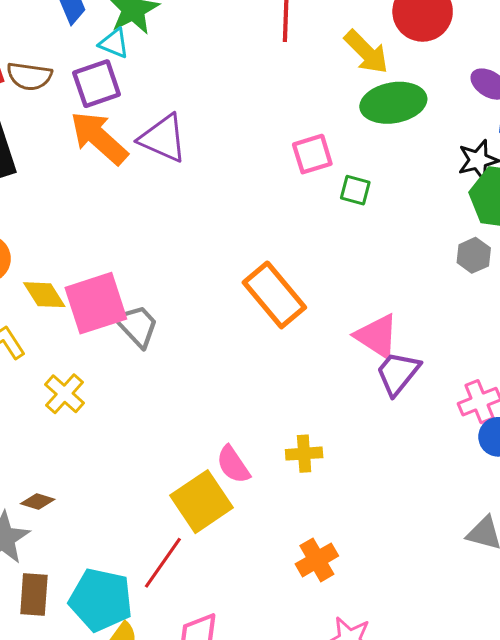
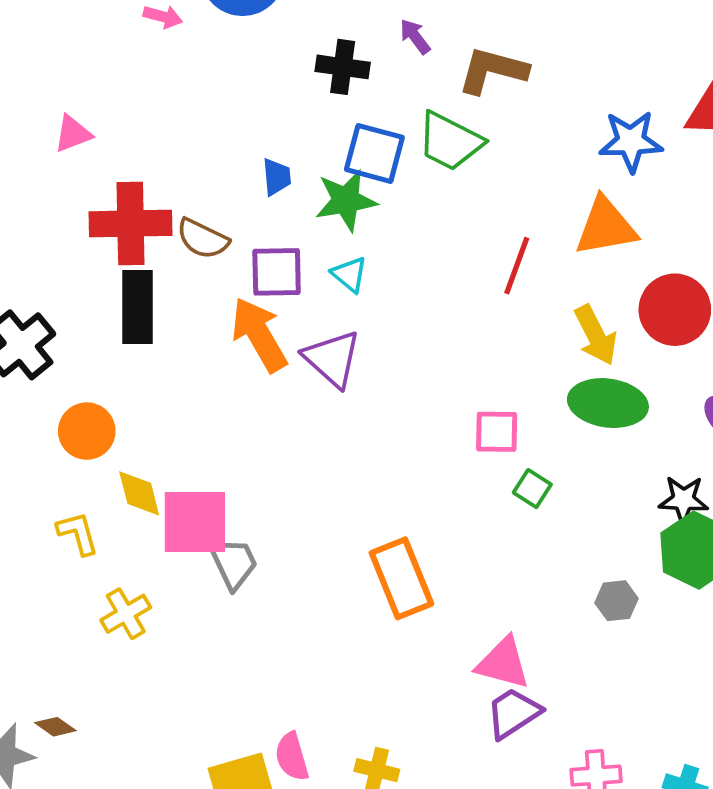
cyan triangle: (114, 43) -> (349, 274), moved
gray hexagon: (474, 255) -> (616, 601), moved
pink triangle: (377, 336) -> (503, 663), turned -36

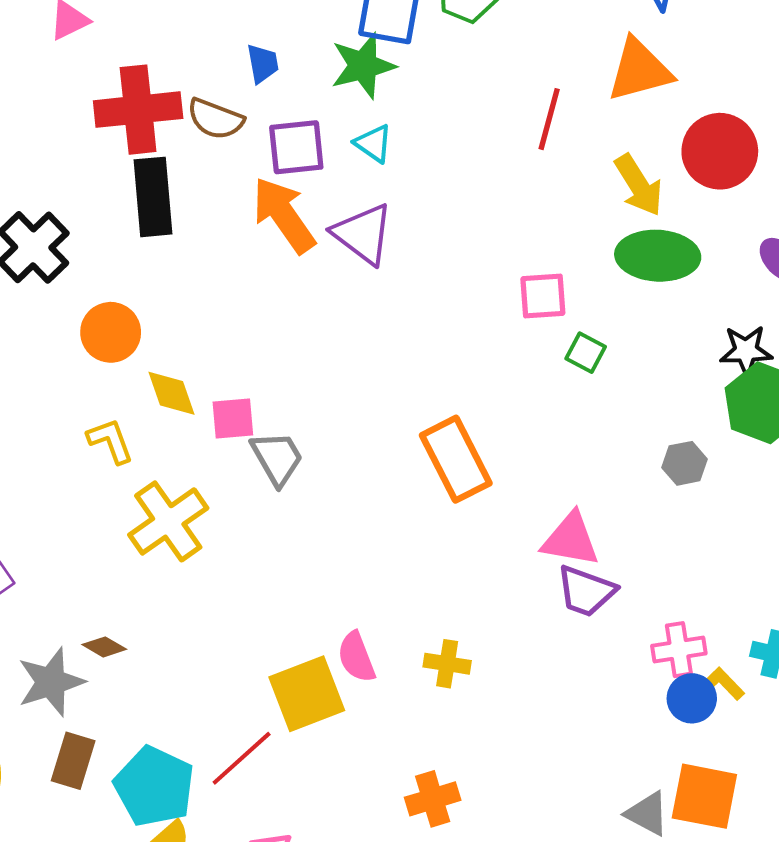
blue trapezoid: (277, 177) -> (263, 64), moved
pink square: (195, 522) -> (233, 419), size x0.6
yellow cross: (126, 614) -> (168, 521), size x1.5
purple trapezoid: (513, 713) -> (586, 591), turned -122

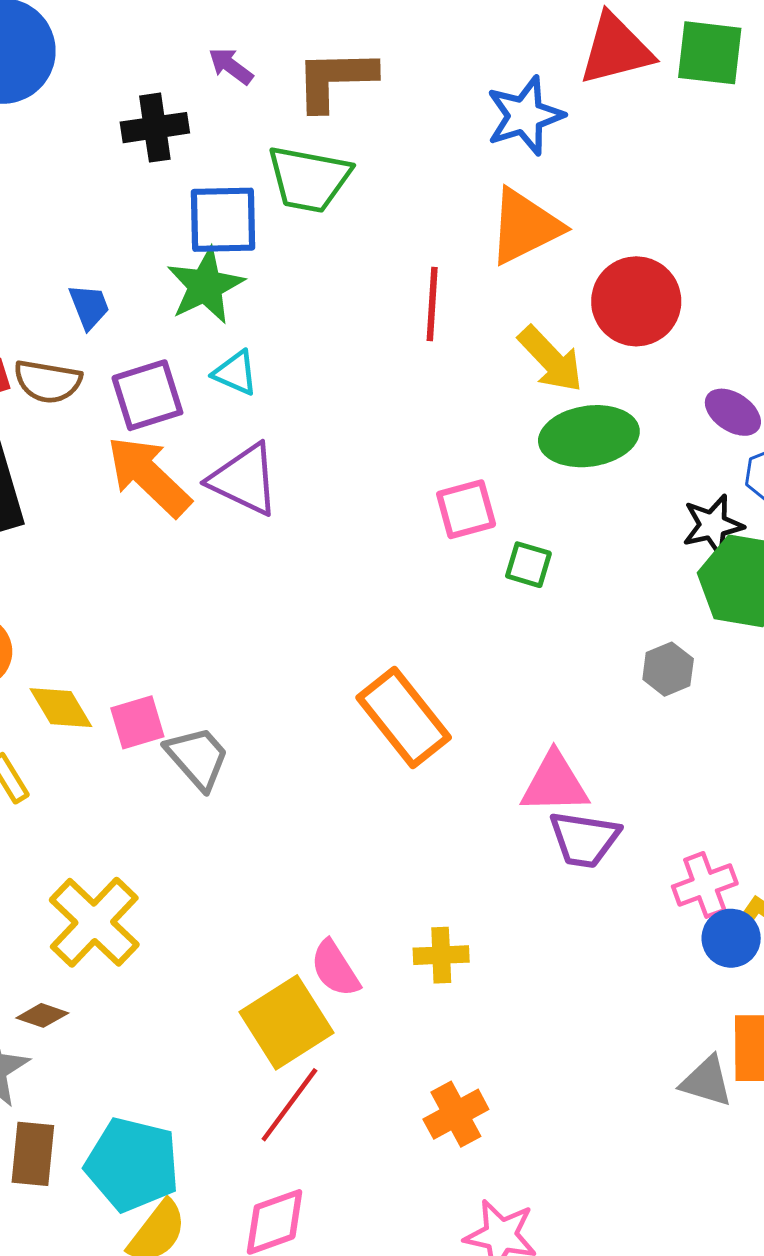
yellow cross: (168, 521) -> (94, 922), moved
red line: (242, 758) -> (289, 1105), moved

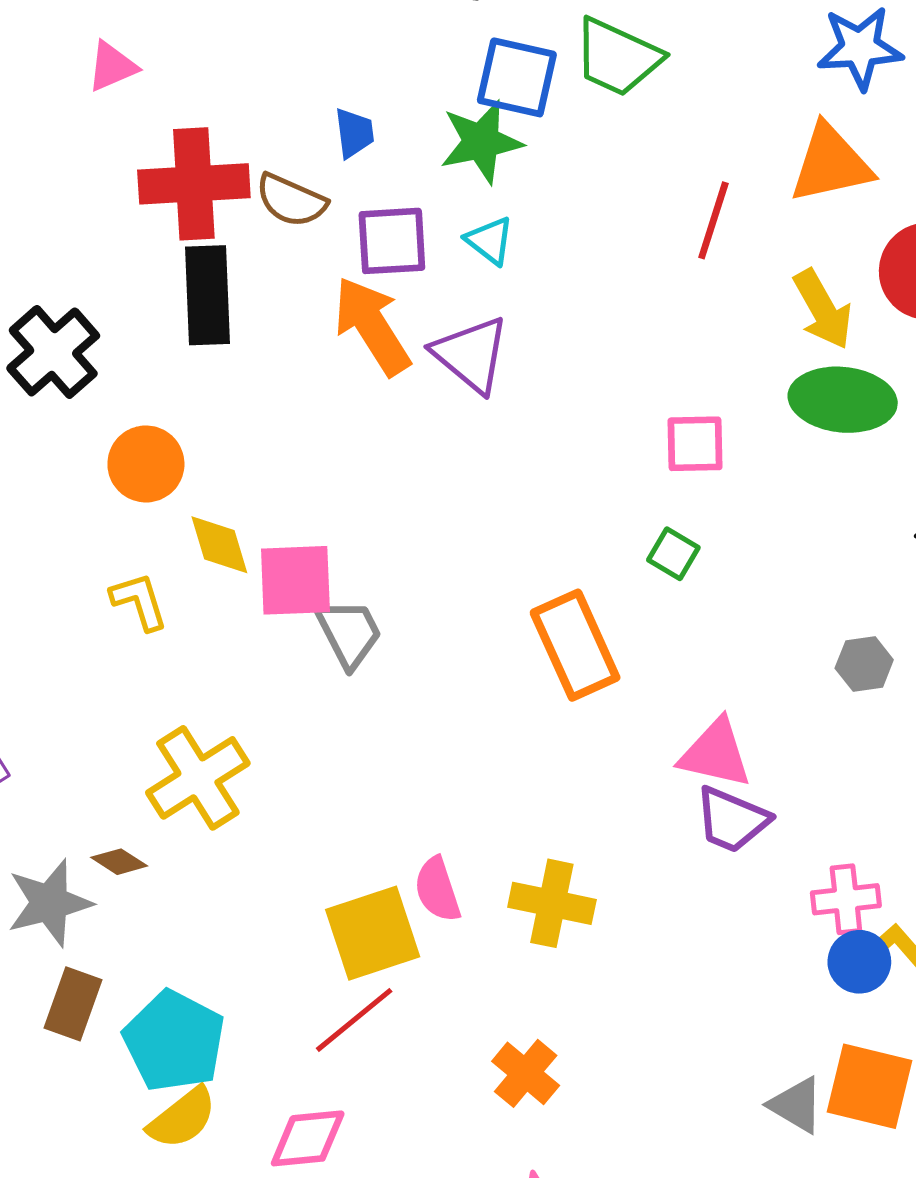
green square: (528, 565) -> (673, 554), moved
pink square: (137, 722) -> (295, 580), size x1.4
yellow cross: (441, 955) -> (552, 903), size x1.4
orange cross: (456, 1114) -> (526, 1073), turned -36

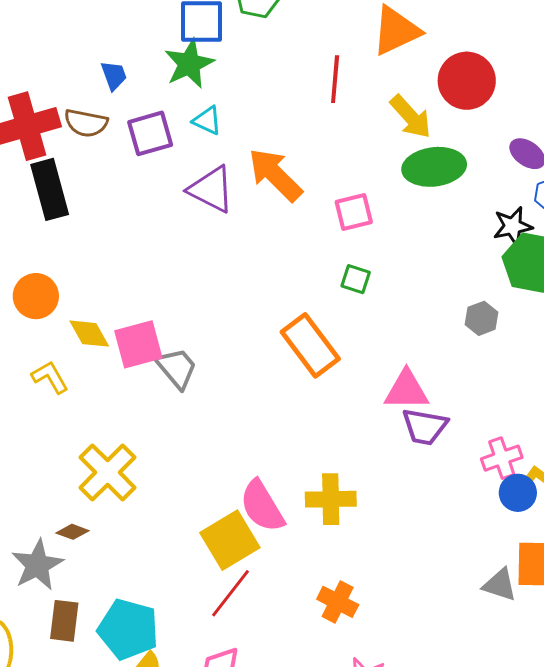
orange arrow: (372, 326) -> (275, 175), moved
pink semicircle: (437, 890) -> (262, 506), size x1.4

